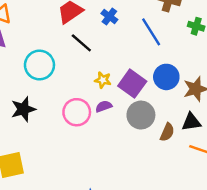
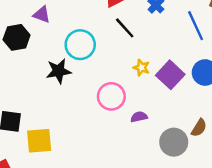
purple semicircle: (104, 106) -> (139, 117), moved
black star: (23, 109) -> (59, 71), moved
gray circle: (141, 115) -> (174, 142), moved

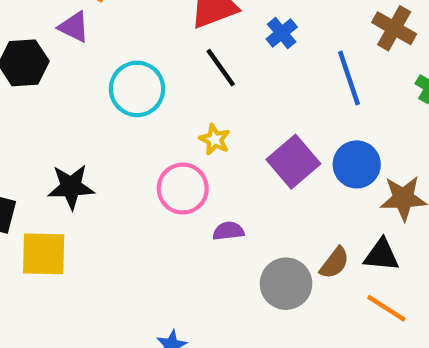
yellow star: (141, 68) -> (215, 139), moved
black star: (59, 71) -> (71, 187), moved

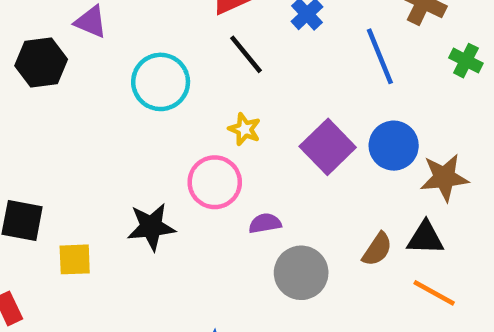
black star: (71, 187) -> (151, 227), moved
yellow square: (44, 254) -> (75, 259), size x0.7
gray circle: (286, 284) -> (301, 273), moved

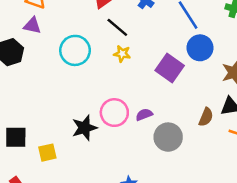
yellow star: (245, 129) -> (122, 54), moved
blue circle: (394, 146) -> (200, 48), moved
pink circle: (215, 182) -> (114, 113), moved

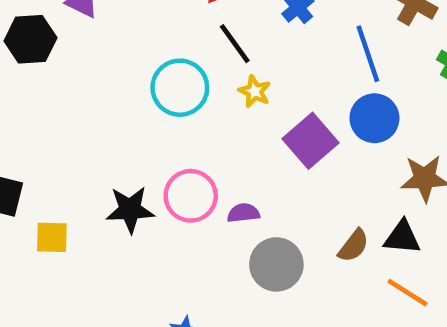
cyan circle: (75, 50) -> (180, 88), moved
yellow star: (122, 54) -> (255, 91), moved

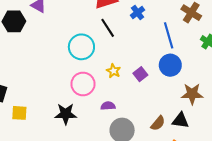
yellow star: (255, 91) -> (114, 71), moved
purple square: (311, 141) -> (140, 74), size x0.6
pink circle: (191, 196) -> (83, 84), moved
black star: (130, 210) -> (66, 114), moved

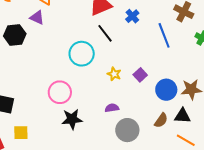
blue circle: (170, 65) -> (166, 90), moved
pink circle: (83, 84) -> (60, 92), moved
yellow square: (19, 113) -> (21, 133), moved

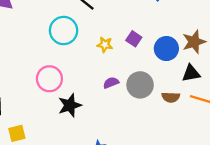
brown semicircle: (161, 120) -> (171, 97), moved, turned 70
gray circle: (127, 130) -> (140, 85), moved

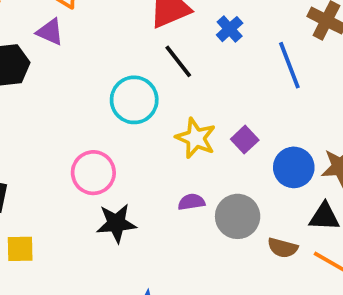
yellow star: (105, 45) -> (196, 138), size x1.5

